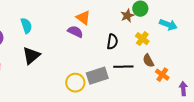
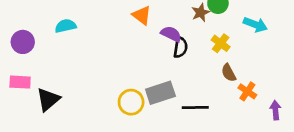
cyan semicircle: (26, 26) -> (66, 26), turned -84
purple semicircle: (75, 32) -> (171, 34), moved
black triangle: (31, 56) -> (48, 99), moved
black line: (123, 67) -> (195, 107), moved

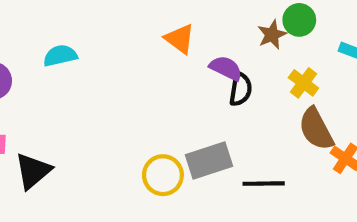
brown semicircle: (229, 73) -> (316, 129), size x1.5

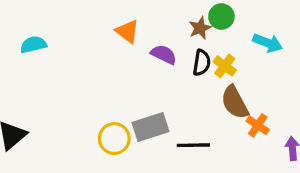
black semicircle: (241, 89) -> (202, 63), moved

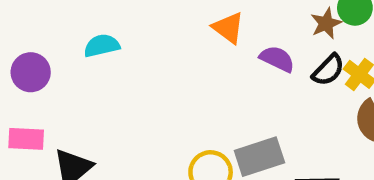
black semicircle: (202, 63) -> (328, 70), turned 35

